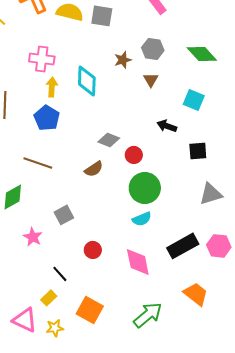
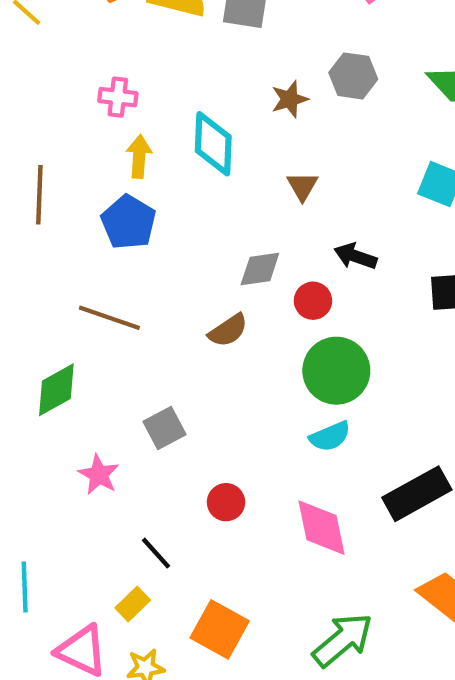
pink cross: (42, 59) -> (118, 97), size x0.7
brown triangle: (151, 80) -> (302, 186), moved
black arrow: (167, 126) -> (355, 256), moved
gray diamond: (109, 140) -> (260, 269), turned -30

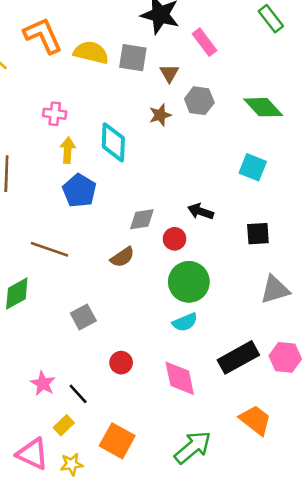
brown triangle: (302, 186) -> (169, 73), moved
blue pentagon: (128, 222) -> (79, 191), moved
pink star: (99, 475) -> (43, 383), moved

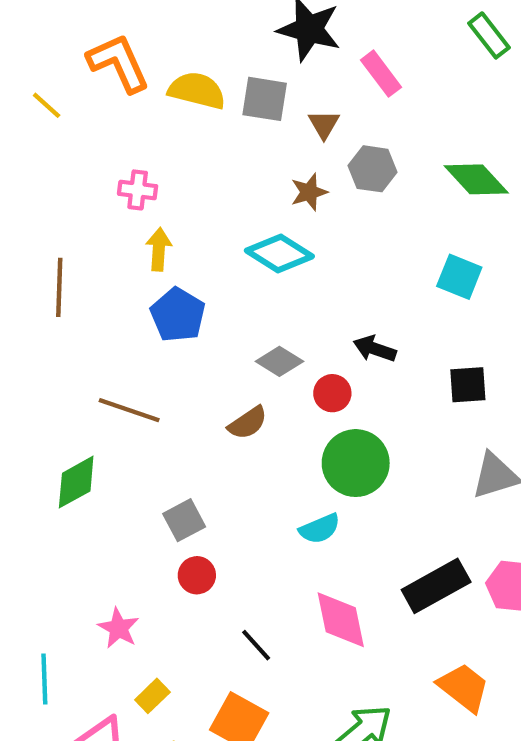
cyan diamond: (113, 142) -> (279, 253), moved, turned -60
gray diamond: (142, 219) -> (279, 361), turned 40
cyan semicircle: (185, 322) -> (320, 529), moved
red circle: (121, 363) -> (197, 575), moved
black line: (78, 394) -> (256, 645), moved

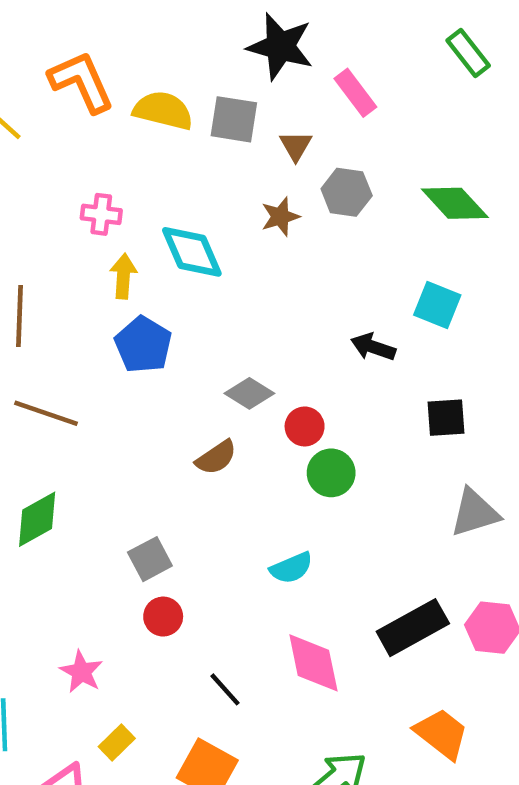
cyan diamond: (279, 253) -> (192, 252), moved, turned 34
black arrow: (375, 349) -> (373, 347), moved
brown line: (129, 410) -> (46, 413), moved
green circle: (356, 463) -> (331, 473), moved, size x0.7

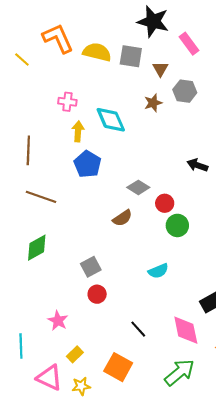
pink diamond: (313, 663) -> (186, 330), moved
black line: (225, 689) -> (138, 329), moved

